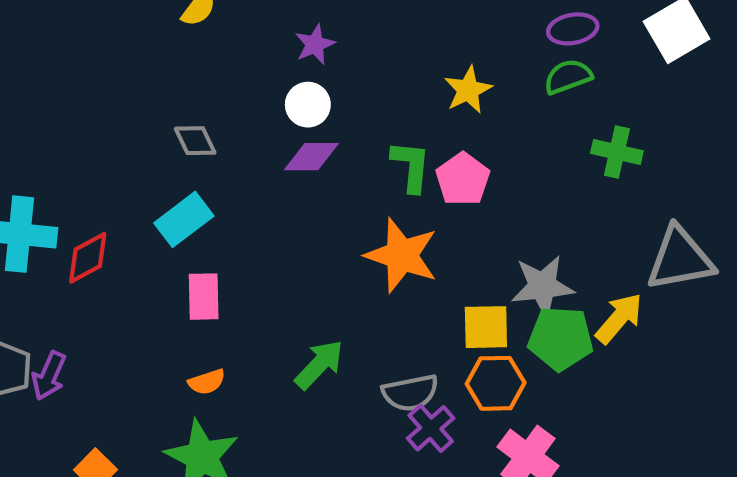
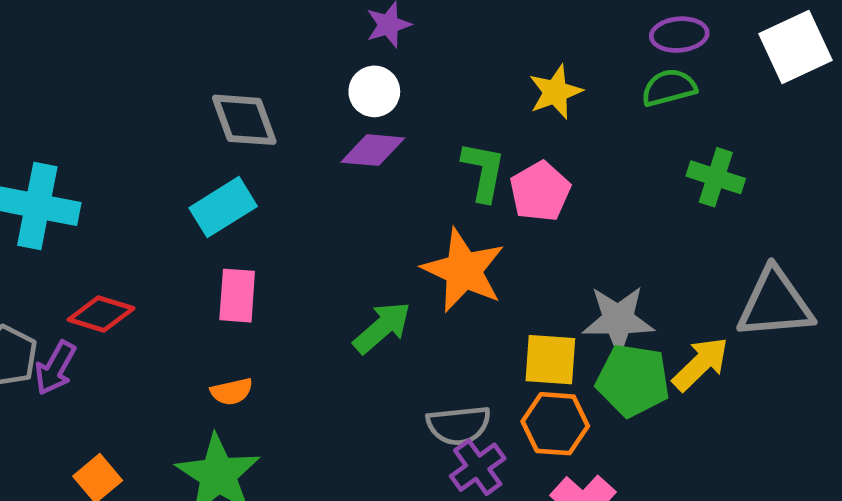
gray diamond: (195, 141) -> (244, 120), size x1.4
red diamond: (88, 258) -> (101, 314), moved, turned 40
green arrow: (319, 365) -> (382, 328), moved

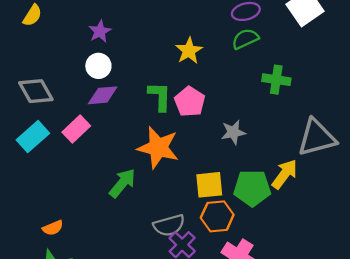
pink rectangle: (237, 296) -> (76, 129), moved, turned 52
gray star: (618, 320) -> (233, 132), moved, size x0.7

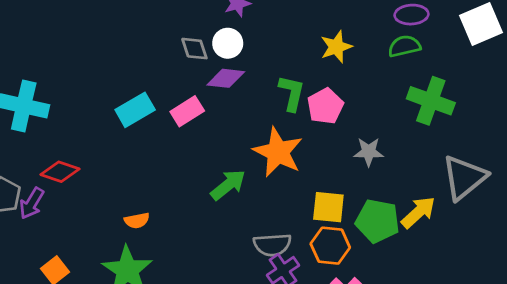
green cross: (276, 80) -> (431, 101), size x1.4
gray diamond: (36, 91) -> (194, 49), moved, size x0.7
gray triangle: (317, 138) -> (464, 178), turned -36

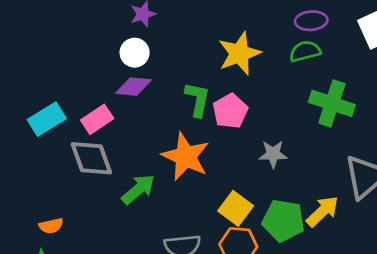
yellow star: (336, 47) -> (239, 54), size x1.4
gray diamond: (194, 49) -> (91, 158), moved, size x1.6
yellow square: (328, 207) -> (236, 208), turned 32

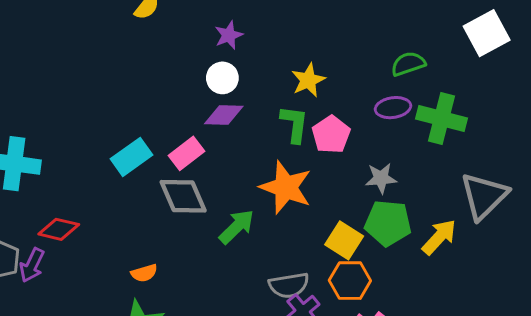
purple ellipse: (311, 21) -> (393, 108), moved
yellow star: (239, 54) -> (308, 80), moved, size x0.7
green pentagon: (283, 221) -> (388, 223), moved

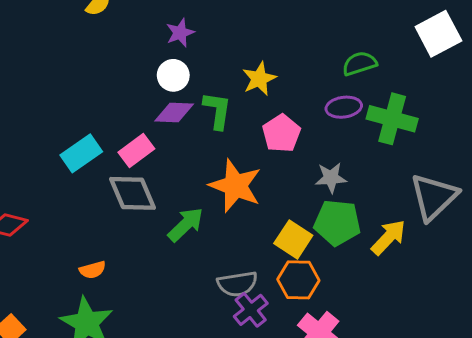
green L-shape: (294, 124) -> (217, 110), moved

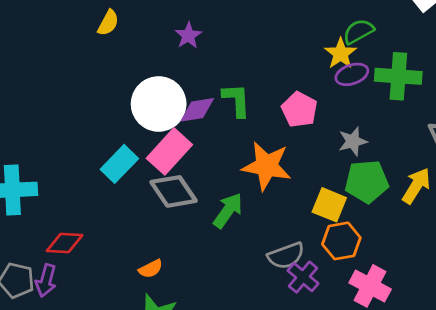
white circle: (173, 75) -> (159, 104), moved, size x1.8
yellow star: (259, 79) -> (341, 54), moved
pink rectangle: (136, 151) -> (169, 151), size x1.4

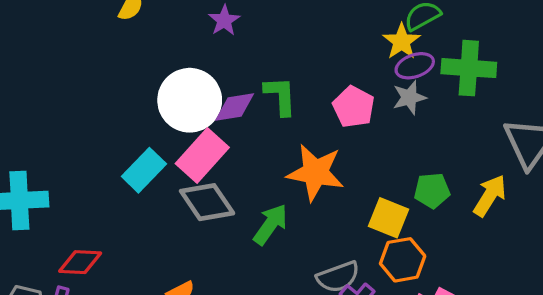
gray star: (353, 141) -> (409, 97), moved
green pentagon: (367, 181) -> (432, 190), size x0.7

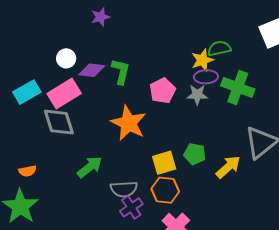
white circle: (190, 100) -> (66, 58), size x0.5
yellow square: (389, 218) -> (164, 163), turned 35
green arrow: (270, 224) -> (90, 167), moved

